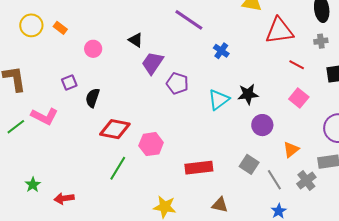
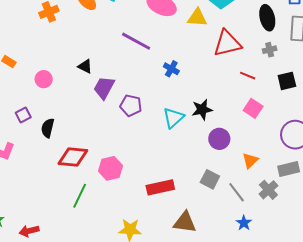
brown triangle: (220, 205) -> (185, 222), size x1.4

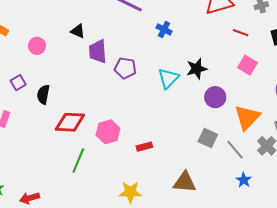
purple trapezoid: (104, 88) -> (98, 51), turned -30
orange triangle: (250, 161) -> (247, 117), size x1.6
red rectangle: (160, 187) -> (144, 147), moved, size x0.6

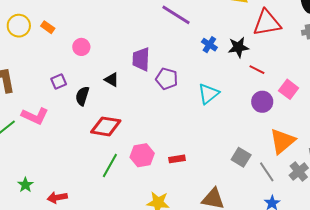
black triangle: (78, 31) -> (112, 80), moved
red line: (241, 33) -> (257, 70), moved
black star: (197, 69) -> (238, 47), moved
purple circle: (215, 97) -> (262, 102), moved
pink hexagon: (108, 132) -> (142, 155), moved

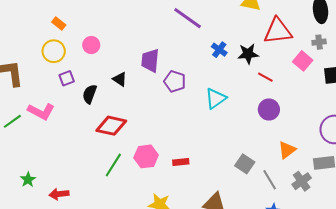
yellow circle: (19, 26) -> (54, 51), moved
pink square: (289, 89) -> (303, 61), moved
orange triangle: (282, 141) -> (287, 150), size x0.7

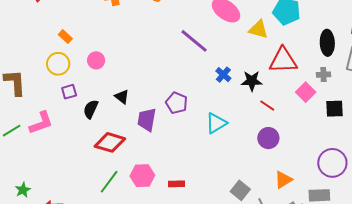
purple trapezoid: (150, 60) -> (147, 120), moved
pink L-shape: (41, 111) -> (41, 123), turned -52

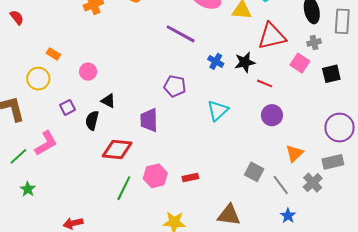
yellow circle: (58, 64) -> (38, 79), moved
black triangle: (122, 97) -> (108, 101), moved
purple pentagon: (177, 103) -> (175, 86), moved
green star: (23, 190) -> (28, 189), moved

